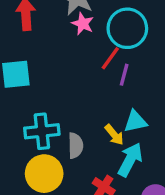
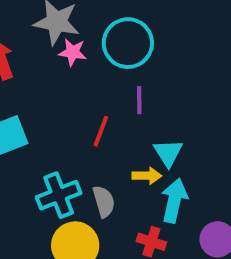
red line: (110, 58) -> (101, 131), moved
cyan triangle: (135, 122) -> (168, 153), turned -35
yellow arrow: (114, 135) -> (147, 176), turned -35

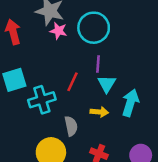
cyan triangle: (168, 153) -> (107, 84), moved
cyan cross: (59, 195) -> (42, 100), moved
cyan arrow: (174, 200) -> (130, 103), moved

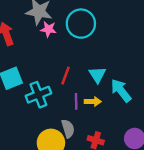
purple line: (98, 64) -> (76, 101), moved
cyan arrow: (130, 103) -> (121, 90), turned -50
gray semicircle: (71, 126) -> (68, 129), moved

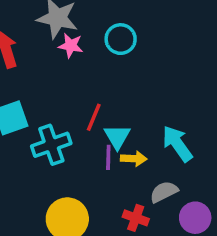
cyan circle: (81, 24) -> (121, 39), size x0.7
cyan triangle: (97, 75) -> (117, 137), moved
gray semicircle: (68, 129) -> (164, 192), moved, turned -102

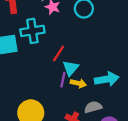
cyan arrow: (177, 144) -> (107, 79), turned 105
cyan cross: (51, 145) -> (32, 31), moved

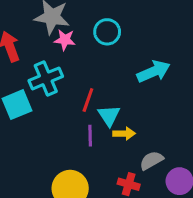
cyan arrow: (107, 79) -> (154, 71), moved
purple line: (63, 80) -> (90, 136), moved

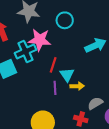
pink star: (65, 40) -> (40, 40), moved, size x1.6

